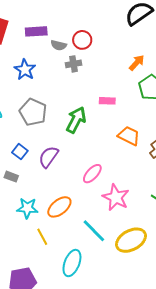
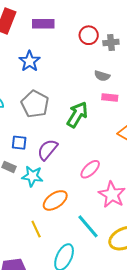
gray semicircle: (59, 45) -> (102, 76), moved
gray cross: (74, 64) -> (111, 42), moved
blue square: (20, 152) -> (19, 143), turned -35
cyan star: (27, 208) -> (32, 176), moved

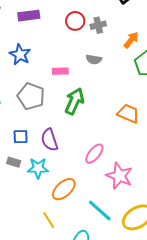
pink rectangle: (110, 98) -> (60, 71), moved
purple semicircle: (47, 150) -> (49, 140), turned -50

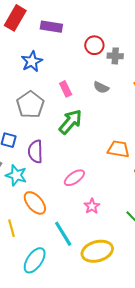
pink rectangle: (60, 71) -> (66, 89), turned 49
orange trapezoid: (128, 113) -> (118, 149), turned -30
pink star: (119, 176) -> (92, 206), size x0.6
orange ellipse: (64, 189) -> (35, 203), turned 75

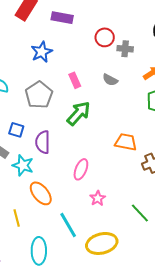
pink ellipse: (74, 178) -> (81, 169), turned -35
cyan ellipse: (35, 260) -> (39, 251), turned -36

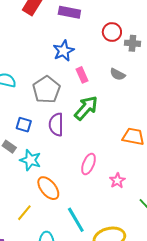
blue star: (42, 52) -> (64, 51), moved
purple semicircle: (43, 142) -> (56, 125), moved
pink star: (98, 198) -> (117, 181), moved
yellow line: (17, 218) -> (24, 213), turned 54

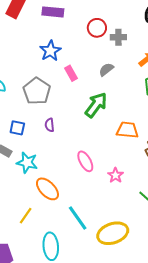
gray semicircle: (118, 74) -> (106, 69), turned 119
green arrow: (86, 108) -> (96, 105), moved
purple semicircle: (56, 125) -> (50, 125), size x0.6
pink ellipse: (88, 164) -> (85, 161), turned -45

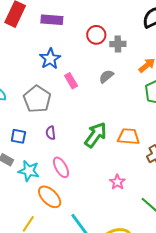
green arrow: (96, 105) -> (96, 135), moved
pink ellipse: (85, 161) -> (61, 167), moved

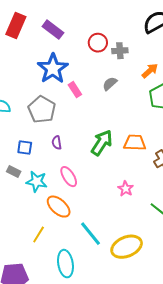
purple rectangle: (52, 20) -> (53, 30), turned 35
blue star: (50, 59) -> (53, 69), size x1.4

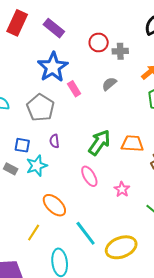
pink ellipse: (69, 177) -> (89, 176), moved
cyan star: (37, 182) -> (37, 166), moved, turned -30

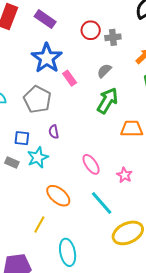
green arrow: (99, 143) -> (107, 101), moved
cyan line: (86, 233) -> (102, 203), moved

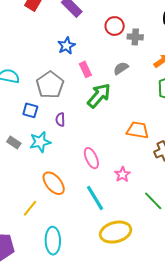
blue star: (47, 58) -> (66, 46), size x0.6
green arrow: (107, 101) -> (99, 96), moved
blue square: (22, 138) -> (30, 110), moved

